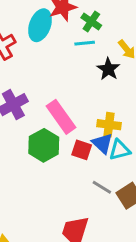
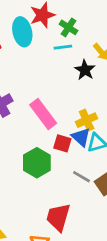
cyan ellipse: (40, 25) -> (22, 32), turned -32
yellow cross: (109, 125) -> (87, 120), turned -30
green hexagon: (44, 145) -> (37, 163), moved

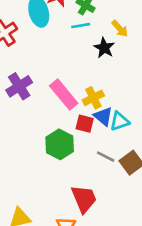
yellow cross: (87, 120) -> (93, 98), moved
red trapezoid: (58, 217) -> (84, 199), turned 144

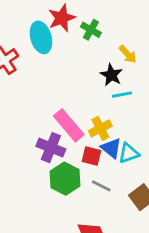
cyan line: (81, 26) -> (122, 95), moved
purple cross: (19, 86) -> (51, 148), moved, turned -35
gray line: (106, 157) -> (101, 186), moved

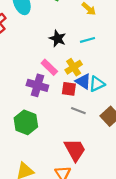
black star: (111, 75) -> (58, 38), moved
pink rectangle: (69, 125) -> (49, 67), size x0.7
green hexagon: (65, 179) -> (26, 122), moved

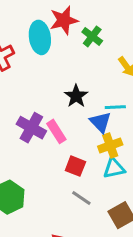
yellow cross: (74, 67) -> (110, 145), moved
blue triangle: (83, 81) -> (100, 122), moved
purple cross: (37, 85) -> (31, 128), moved

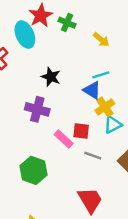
black star: (76, 96) -> (51, 77), moved
pink rectangle: (56, 131) -> (64, 139), moved

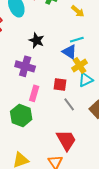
pink rectangle: (64, 139) -> (34, 93), moved, turned 63
gray line: (93, 156) -> (69, 104), turned 32

